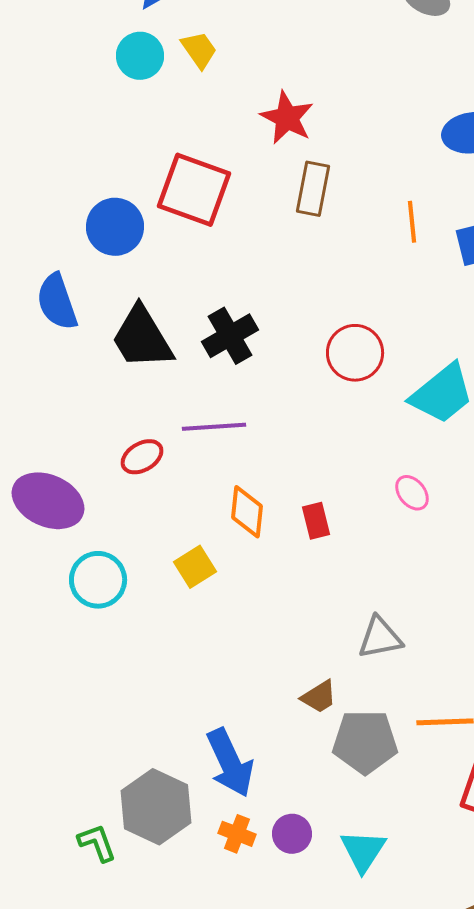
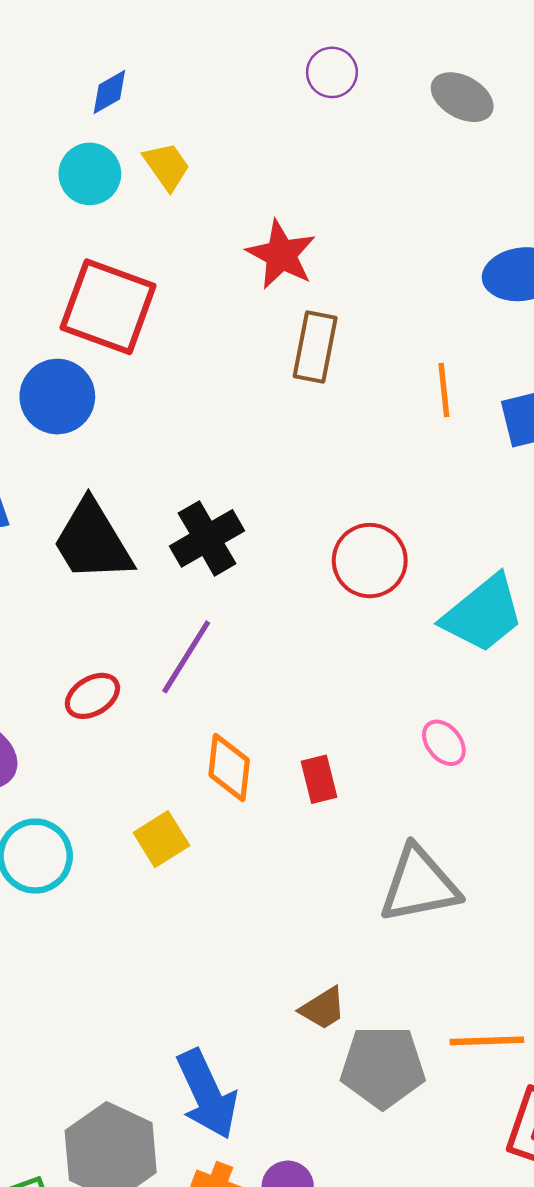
red square: (194, 190) -> (108, 307), moved
purple line: (214, 427) -> (186, 657), turned -54
gray triangle: (380, 638) -> (419, 885), moved, size x1.4

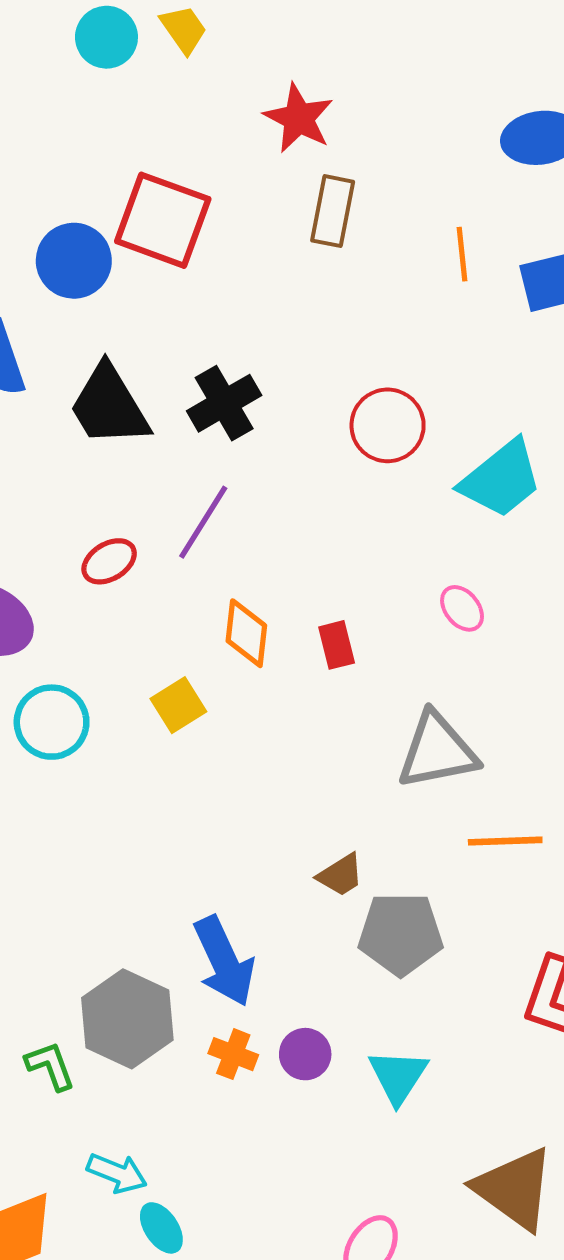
red square: (108, 307) -> (163, 220), moved
orange line: (487, 1041) -> (505, 841), moved

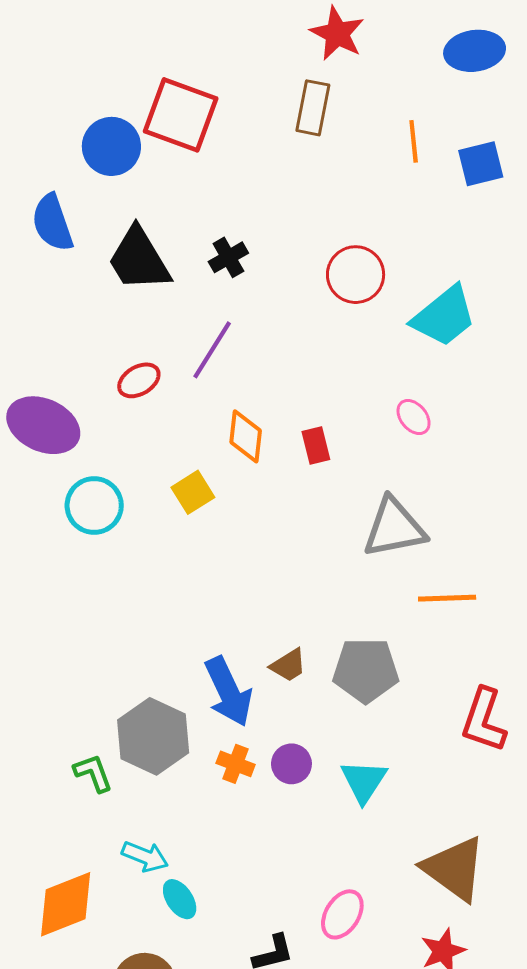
red star: (299, 118) -> (337, 34), moved
black cross: (224, 403) -> (228, 257), size x0.7
brown trapezoid: (340, 875) -> (288, 665), moved

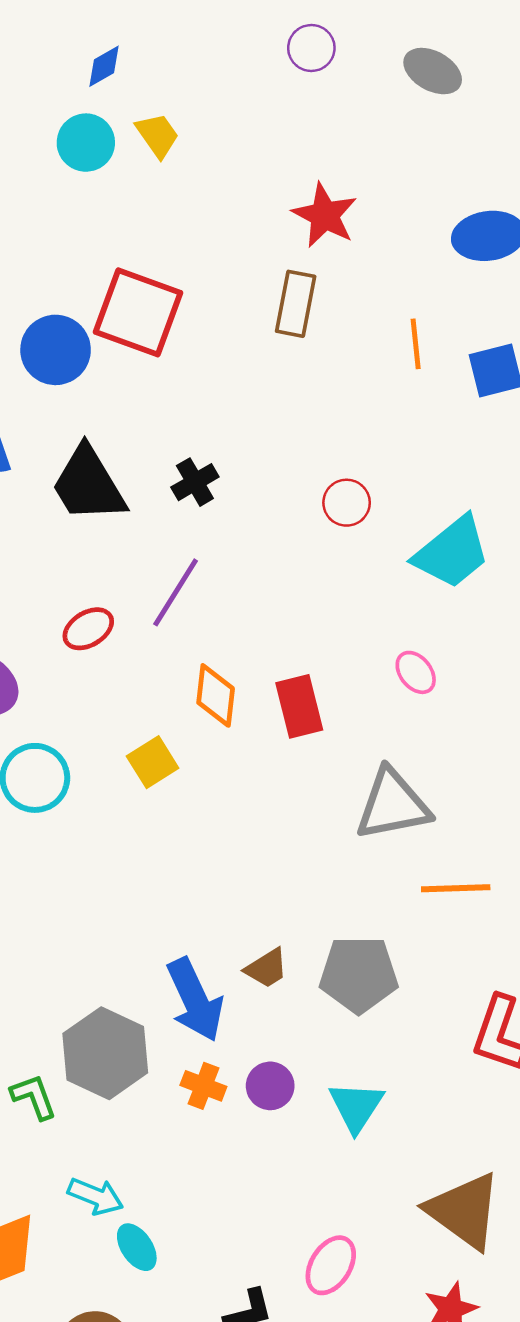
red circle: (356, 275) -> (347, 503), size x0.7
red rectangle: (316, 445) -> (299, 706), size x1.4

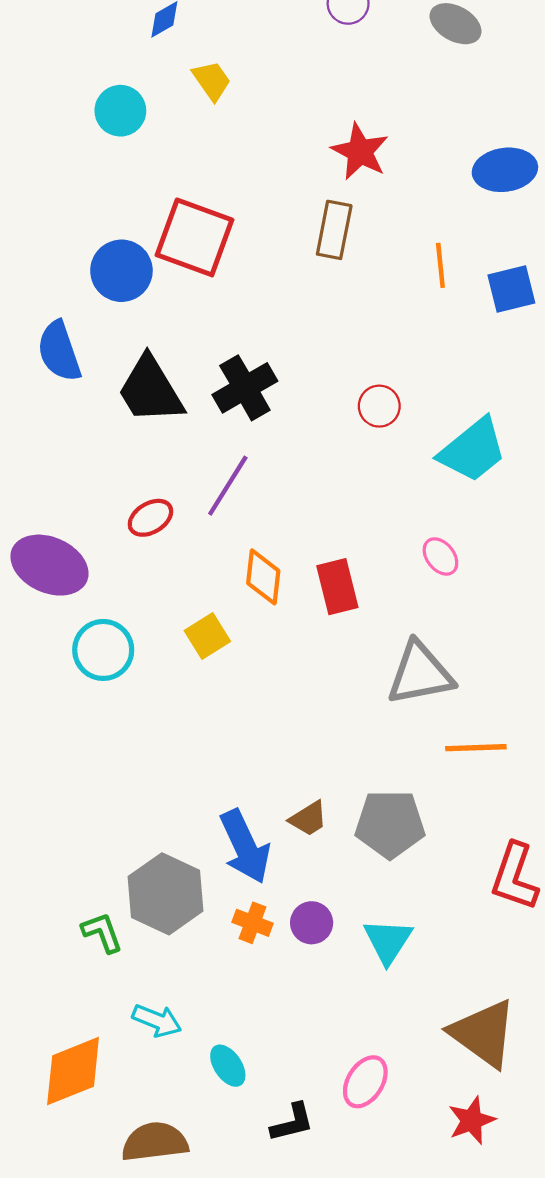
cyan circle: (86, 143) -> (120, 111), moved
black cross: (195, 482) -> (245, 388), size x1.5
cyan ellipse: (137, 1247) -> (228, 1066), moved

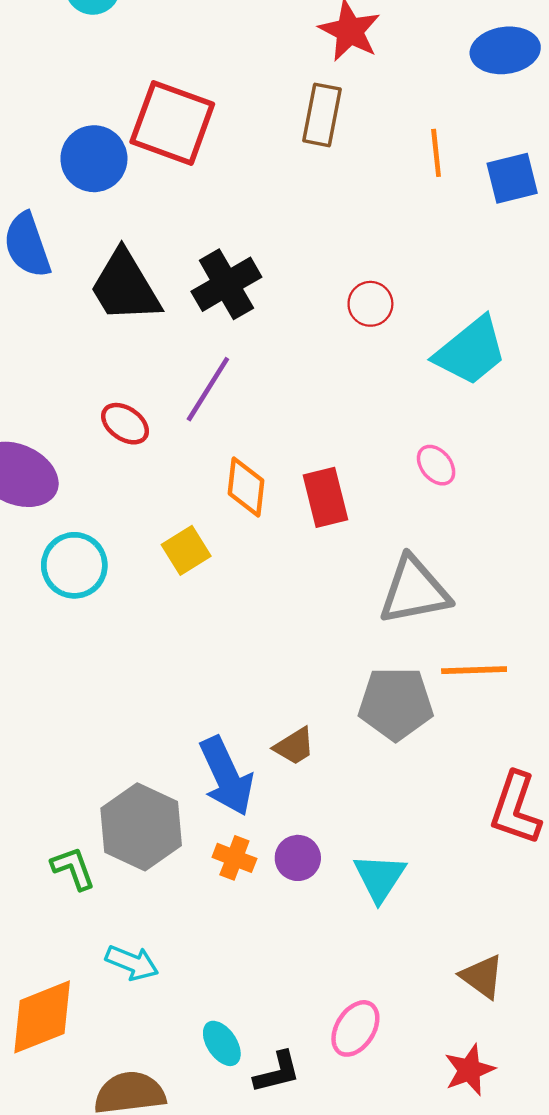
red ellipse: (150, 518) -> (125, 424), turned 66
gray pentagon: (390, 824) -> (396, 704), moved
brown triangle: (483, 1033) -> (482, 977), size x0.6
cyan ellipse: (228, 1066) -> (222, 1043), moved

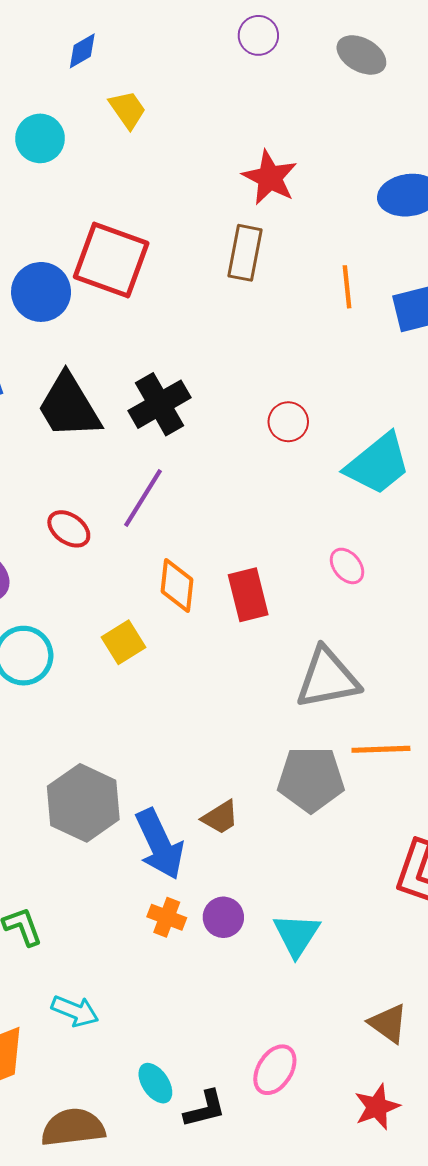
gray hexagon: (141, 827) -> (83, 803), moved

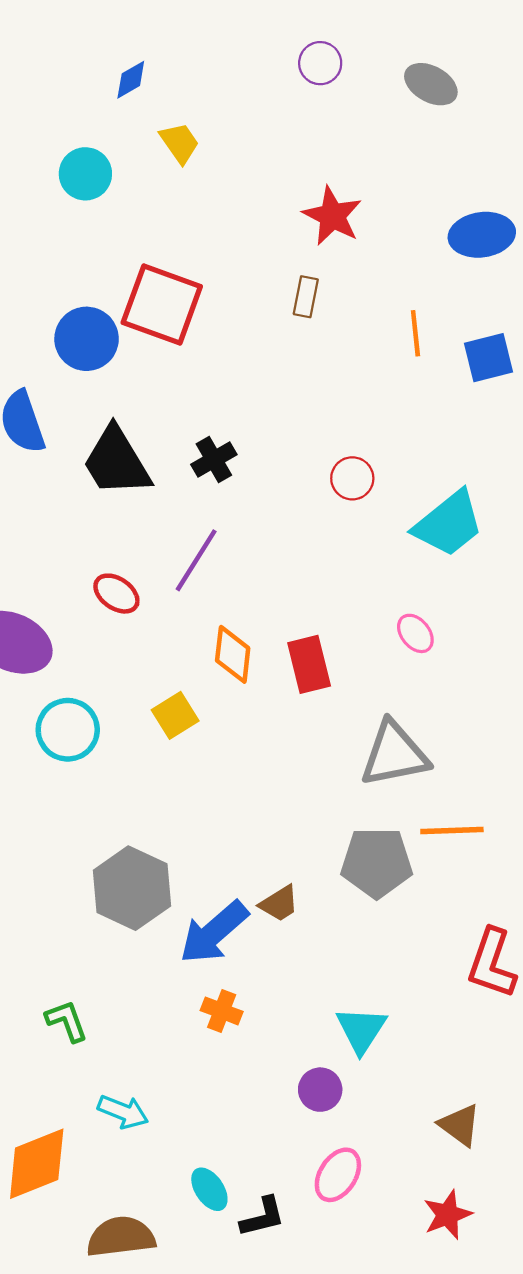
brown rectangle: (245, 253) -> (306, 297), size x0.7
black cross: (160, 404) -> (214, 460), size x0.7
blue arrow: (160, 844) -> (214, 932), turned 74
purple circle: (223, 917) -> (320, 1090), moved

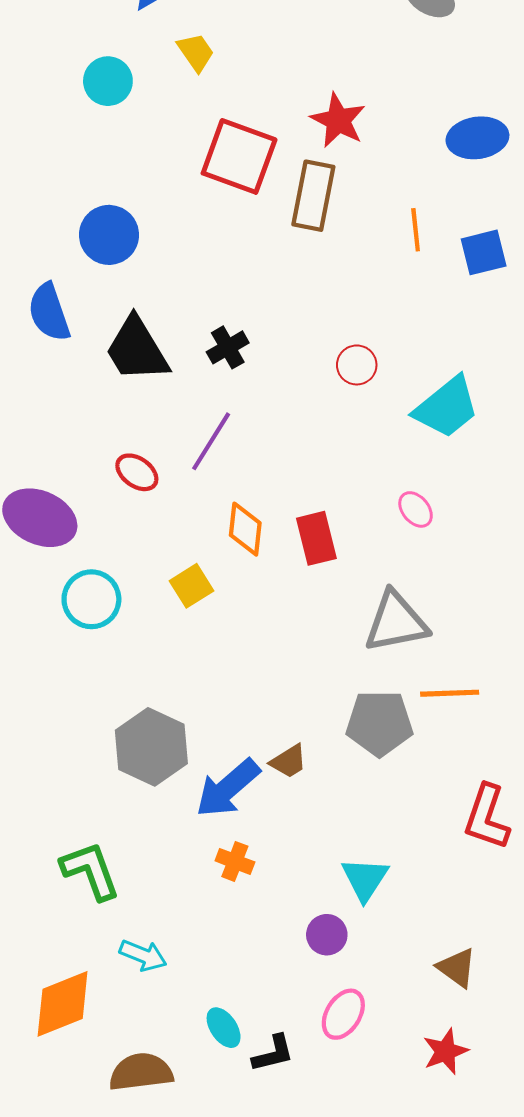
brown rectangle: (306, 297) -> (313, 196), size x1.8
red square: (162, 305) -> (239, 156), moved
green L-shape: (67, 1021) -> (90, 871), size x1.5

